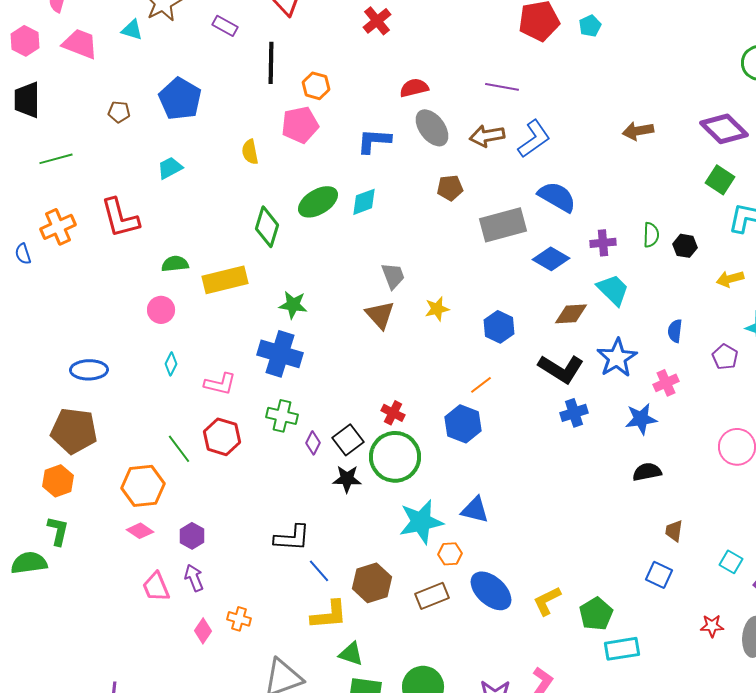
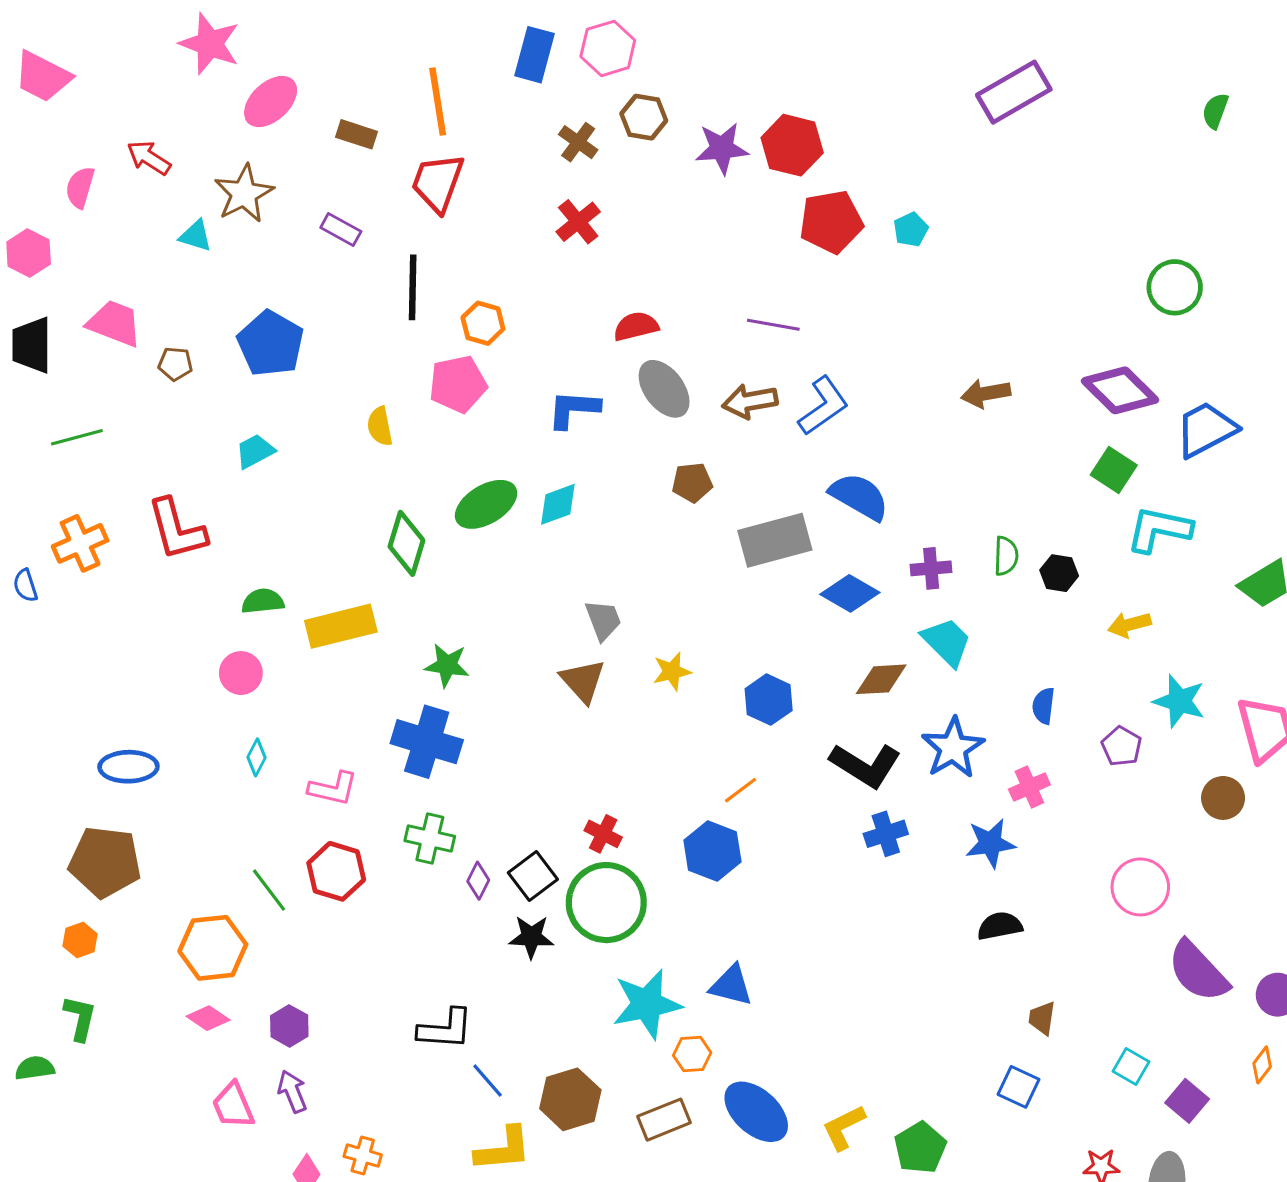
pink trapezoid: (80, 44) -> (114, 323), moved
orange hexagon: (58, 481) -> (80, 940), size x0.7
green semicircle: (29, 563) -> (35, 1068), size x0.7

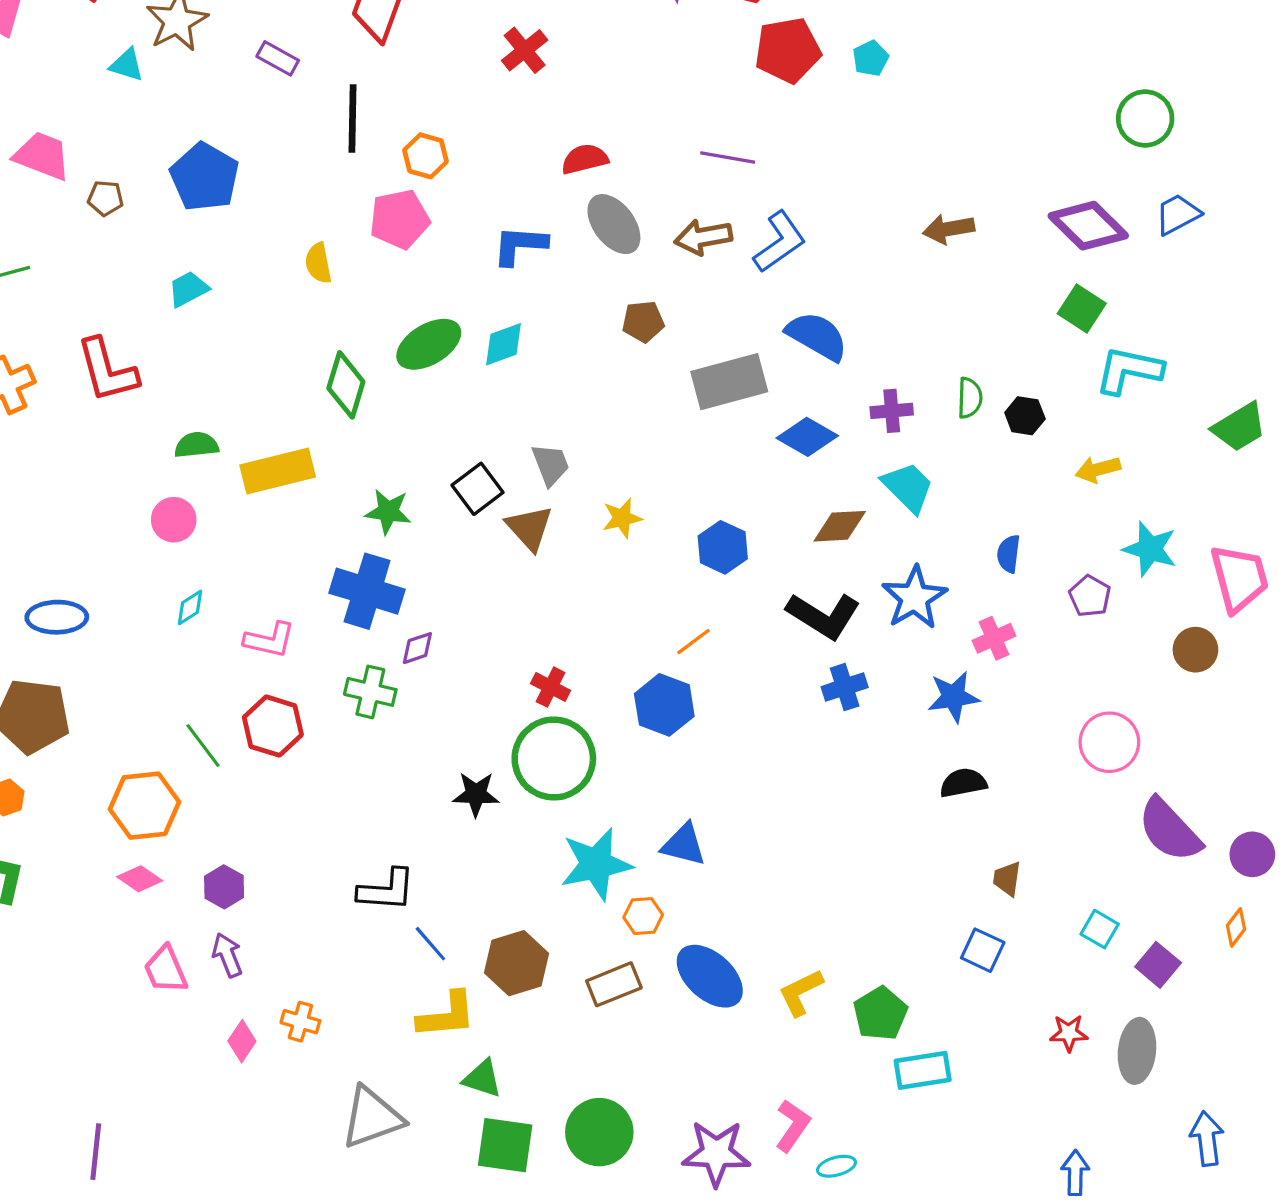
blue trapezoid: (1206, 429) -> (1178, 214), moved, size x0.7
cyan diamond: (256, 757) -> (190, 607), turned 30
black square: (533, 876) -> (477, 489), moved
purple diamond: (478, 881) -> (417, 648), moved, turned 45

